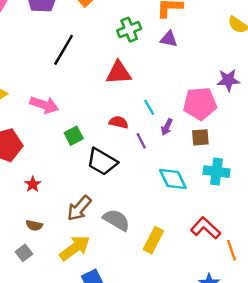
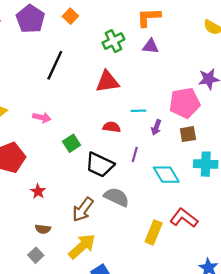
pink arrow: (44, 105) -> (42, 117), size x0.7
cyan line: (149, 107) -> (138, 111), turned -56
purple line: (141, 141) -> (135, 154), moved, turned 48
gray semicircle: (116, 220) -> (117, 197), moved
red L-shape: (206, 228) -> (184, 218), moved

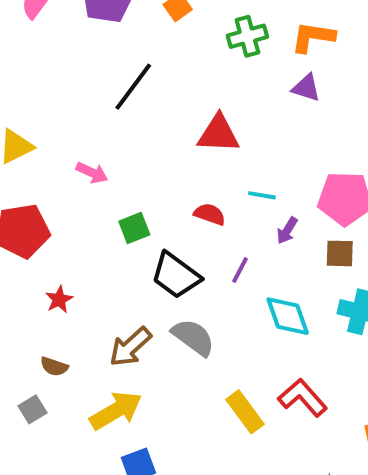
green cross: (113, 41) -> (247, 36), moved
yellow rectangle: (154, 232) -> (245, 412), turned -70

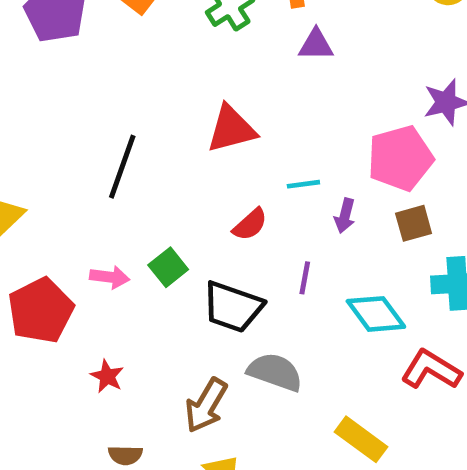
black line: (133, 87) -> (122, 167), moved
pink arrow: (92, 173) -> (110, 277), moved
red semicircle: (210, 214) -> (250, 224), turned 136
red L-shape: (303, 398) -> (431, 370), moved

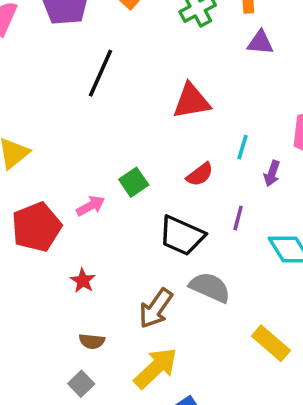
black line: (122, 167) -> (100, 73), moved
cyan line: (303, 184) -> (243, 147), turned -70
green square: (168, 267) -> (134, 182), moved
pink arrow: (110, 277) -> (91, 206), turned -40

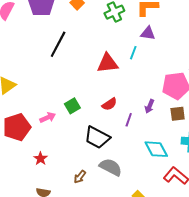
cyan line: (243, 147) -> (133, 53), moved
purple line: (238, 218) -> (129, 120), moved
brown arrow: (156, 308) -> (80, 177), size x0.6

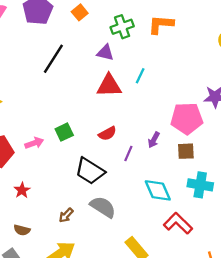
purple triangle: (148, 33) -> (105, 53), moved

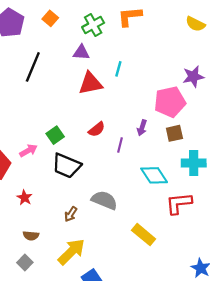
black trapezoid: (90, 171) -> (66, 166), moved
red L-shape: (178, 223) -> (179, 203), turned -40

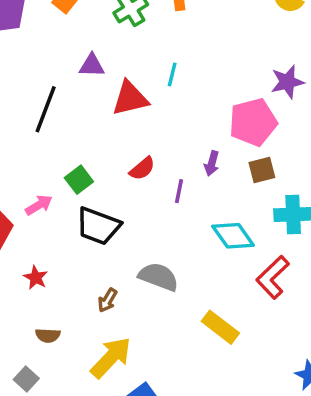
purple triangle: (81, 52) -> (92, 65), moved
black line: (33, 67) -> (46, 109), moved
red L-shape: (179, 203) -> (273, 277), turned -36
gray square: (25, 262) -> (26, 379), moved

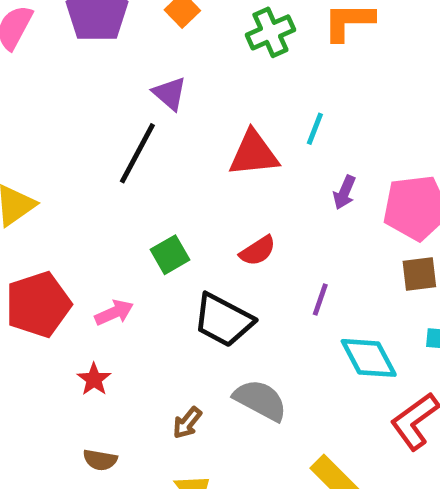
purple triangle: (92, 65) -> (170, 93), moved, turned 32
purple arrow: (212, 163) -> (344, 192), moved
purple line: (179, 191) -> (320, 300), moved
pink arrow: (39, 205) -> (114, 313), moved
black trapezoid: (98, 226) -> (223, 320), moved

